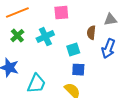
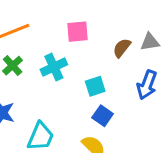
brown semicircle: (91, 33) -> (122, 48), moved, turned 32
blue square: (78, 70) -> (103, 116), turned 32

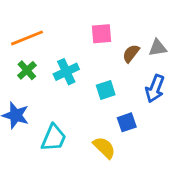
pink square: (77, 32) -> (101, 34), moved
blue square: (103, 116) -> (127, 122), moved, turned 36

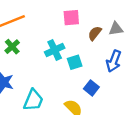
cyan cross: (66, 72) -> (55, 50), moved
blue square: (127, 122) -> (91, 88), turned -32

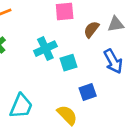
blue arrow: (114, 61) -> (113, 61), turned -50
blue square: (91, 88) -> (88, 92), turned 32

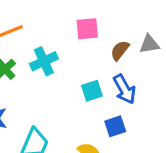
cyan cross: (45, 49) -> (44, 61), moved
blue arrow: (113, 61) -> (124, 89), moved

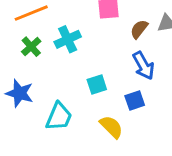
cyan square: (92, 91) -> (97, 84), moved

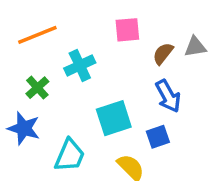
green cross: (31, 47) -> (37, 88), moved
cyan square: (97, 84) -> (114, 118), size x1.5

